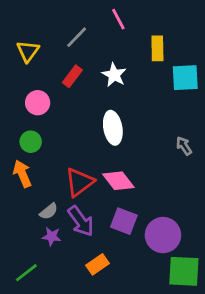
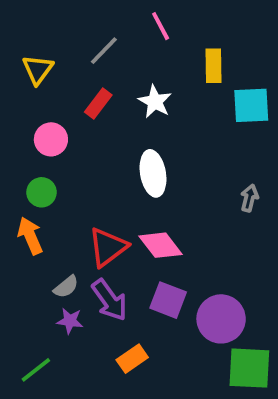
gray arrow: (184, 146) -> (249, 198), turned 48

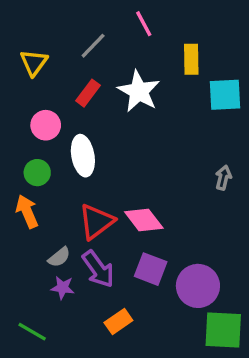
white star: (155, 102) -> (139, 91), size x1.4
white ellipse: (153, 173) -> (83, 156), moved
green line: (36, 370) -> (32, 332), turned 68

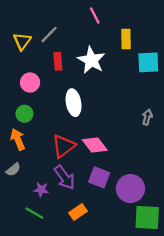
gray line: (93, 46) -> (49, 35), moved
red rectangle: (88, 93) -> (58, 61), turned -42
white ellipse: (83, 156) -> (74, 103), moved
gray semicircle: (59, 257) -> (13, 170), moved
green line: (32, 332) -> (34, 213), moved

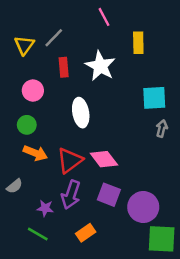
cyan square: (148, 62) -> (154, 98), moved
orange arrow: (18, 139) -> (35, 153), moved, turned 135
purple arrow: (65, 177) -> (71, 195), turned 55

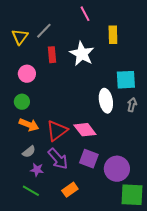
white ellipse: (81, 113) -> (106, 101), moved
gray semicircle: (14, 186) -> (29, 152), moved
purple arrow: (71, 195) -> (58, 159), turned -60

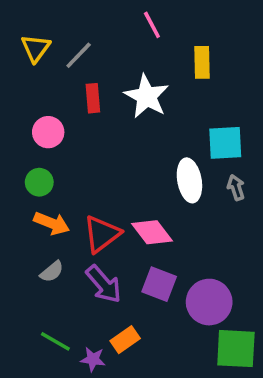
yellow triangle: (20, 37) -> (36, 48), moved
gray arrow: (132, 105) -> (236, 188), turned -32
purple star: (37, 170) -> (93, 359), moved

